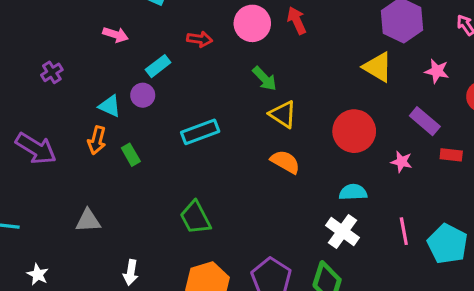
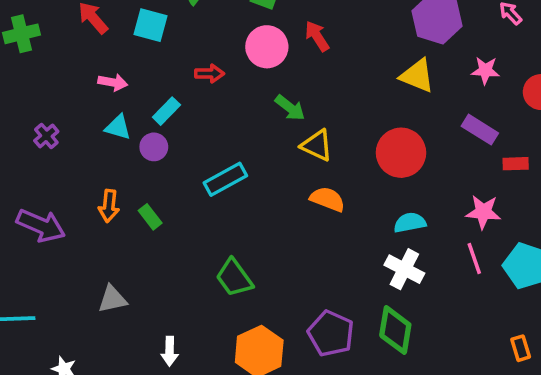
cyan triangle: (110, 106) -> (118, 127), moved
pink star: (402, 162) -> (483, 212), moved, size x1.4

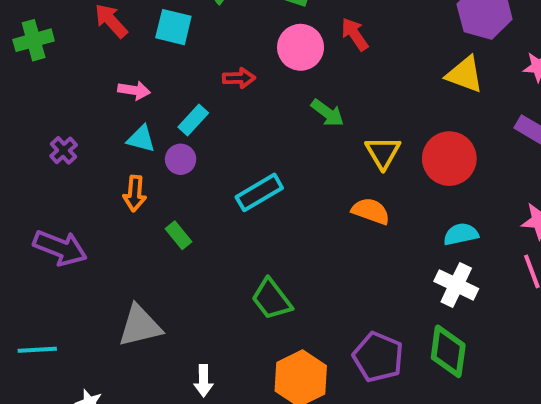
yellow triangle: (317, 145) -> (383, 152), moved, turned 36
orange arrow: (109, 206) -> (135, 193), moved
gray triangle: (112, 299) -> (140, 326), size x1.4

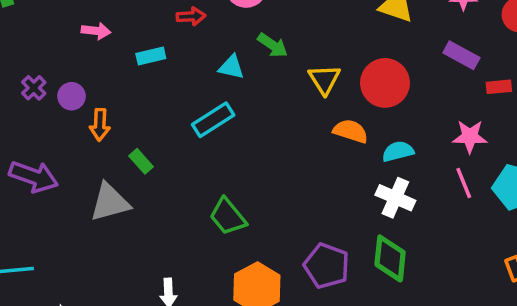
cyan rectangle: (193, 120) -> (151, 56), turned 36
cyan triangle: (141, 139) -> (231, 67), moved
purple circle: (181, 159) -> (71, 96), moved
orange semicircle: (371, 211) -> (351, 131), moved
gray triangle: (140, 326) -> (110, 202), moved

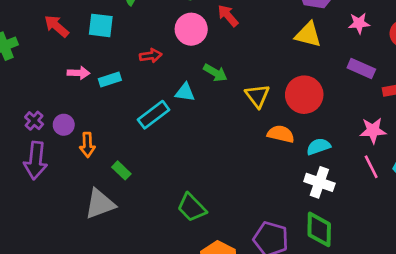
cyan rectangle: (151, 56) -> (110, 79), moved
cyan rectangle: (213, 120) -> (154, 115), moved
purple arrow: (34, 177) -> (36, 161), moved, turned 81

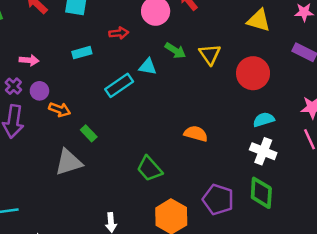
pink arrow: (78, 73) -> (29, 60), moved
yellow triangle: (257, 96) -> (210, 54), moved
orange semicircle: (281, 134) -> (196, 134), moved
orange arrow: (87, 145) -> (60, 110), turned -70

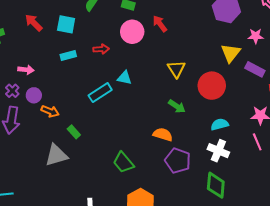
yellow triangle: (259, 20) -> (231, 53), moved, turned 50
green arrow: (175, 51) -> (177, 106), moved
cyan rectangle: (82, 53) -> (68, 56), moved
purple pentagon: (218, 200) -> (178, 161), moved

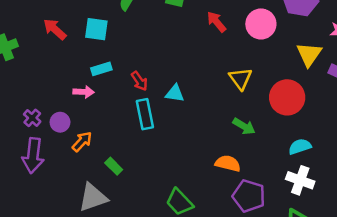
pink circle: (132, 32) -> (261, 24), moved
red arrow: (101, 49) -> (139, 81), moved, turned 63
pink arrow: (26, 70) -> (84, 92), moved
cyan rectangle: (100, 93) -> (145, 114), turned -65
orange arrow: (50, 111) -> (82, 142), turned -66

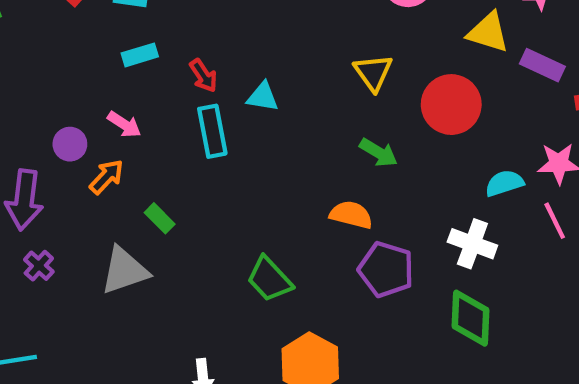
yellow triangle: (309, 54) -> (488, 32), turned -48
pink arrow: (84, 92) -> (124, 124), moved, turned 30
purple cross: (32, 118) -> (39, 266), moved
cyan semicircle: (300, 147) -> (504, 183), moved

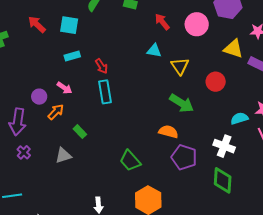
cyan triangle: (263, 97) -> (154, 51), moved
red circle: (451, 105) -> (216, 82), size x0.7
green arrow: (379, 153) -> (182, 103), size x1.4
gray triangle: (124, 271) -> (63, 155), size x0.7

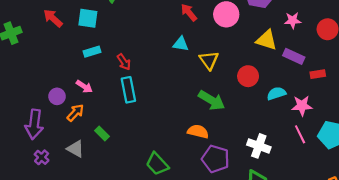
cyan semicircle: (239, 118) -> (276, 93), moved
gray triangle: (63, 155) -> (75, 149), moved, turned 48

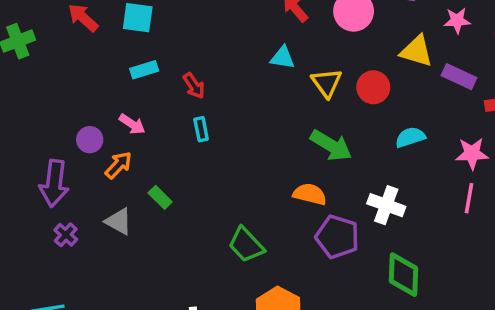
red circle: (248, 76) -> (373, 87), moved
cyan rectangle: (128, 90) -> (201, 129), size x0.6
cyan semicircle: (276, 93) -> (410, 137), moved
pink line: (300, 134) -> (469, 198), turned 36
white cross: (259, 146) -> (386, 205), moved

